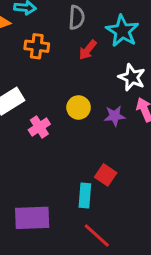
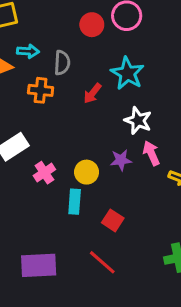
gray semicircle: (77, 17) -> (62, 63), moved
yellow circle: (79, 107) -> (87, 172), moved
cyan rectangle: (85, 196) -> (75, 202), moved
red line: (97, 236) -> (102, 262), moved

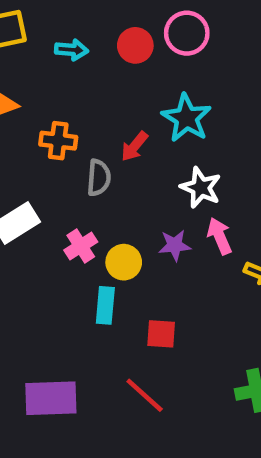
cyan arrow: (28, 51) -> (72, 50), moved
gray semicircle: (62, 63) -> (99, 178), moved
pink cross: (44, 173) -> (81, 246), moved
red square: (113, 220) -> (161, 334), turned -30

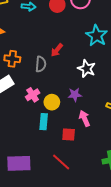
cyan star: (186, 118) -> (97, 36), moved
orange cross: (58, 141) -> (12, 59), moved
pink arrow: (220, 236) -> (84, 118), moved

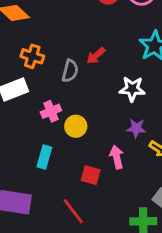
white star: (87, 69) -> (132, 89), turned -30
purple star: (75, 95) -> (136, 128), moved
cyan rectangle: (44, 122) -> (44, 157), moved

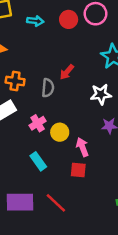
cyan rectangle: (44, 157) -> (38, 161), turned -42
pink arrow: (117, 157) -> (82, 147), moved
red line: (73, 211) -> (56, 203), moved

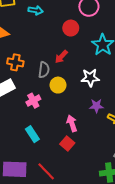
red circle: (69, 19) -> (71, 28), moved
yellow circle: (60, 132) -> (58, 85), moved
red square: (78, 170) -> (67, 143), turned 32

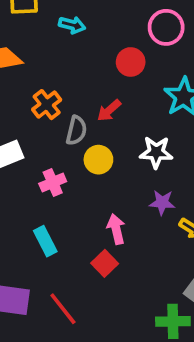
orange cross: (15, 62) -> (47, 105), moved, turned 35

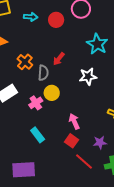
red circle: (131, 62) -> (56, 20), moved
yellow circle: (98, 160) -> (52, 93), moved
purple star: (162, 203) -> (100, 143), moved
red line: (63, 309) -> (84, 162), moved

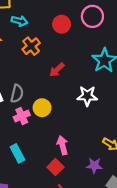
cyan arrow: (31, 17) -> (19, 21), moved
orange cross: (25, 62) -> (31, 46), moved
gray semicircle: (43, 73) -> (17, 94), moved
purple star: (100, 143) -> (94, 166), moved

